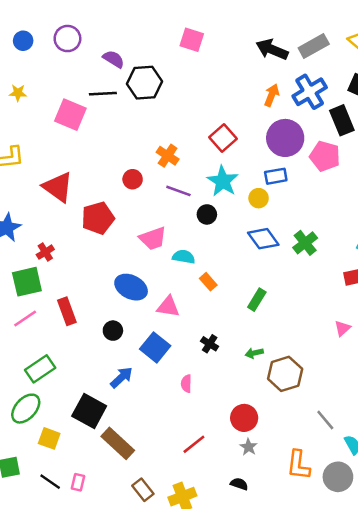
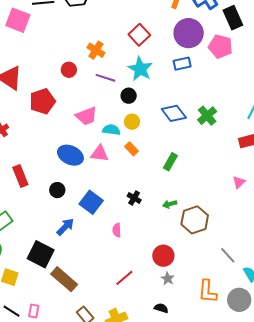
yellow circle: (259, 198) -> (132, 122), moved
pink triangle: (168, 307) -> (100, 154), moved

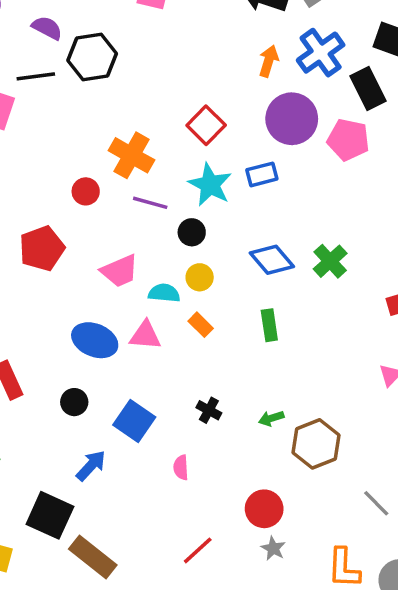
orange cross: (96, 50) -> (131, 155), size x1.4
blue rectangle: (182, 64) -> (262, 174), moved
green rectangle: (170, 162) -> (269, 325), moved, turned -36

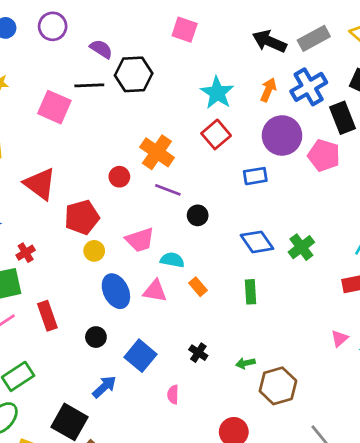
cyan star: (210, 185) -> (217, 93), moved
yellow circle: (200, 277) -> (94, 251), moved
blue ellipse: (95, 340) -> (116, 291), turned 36

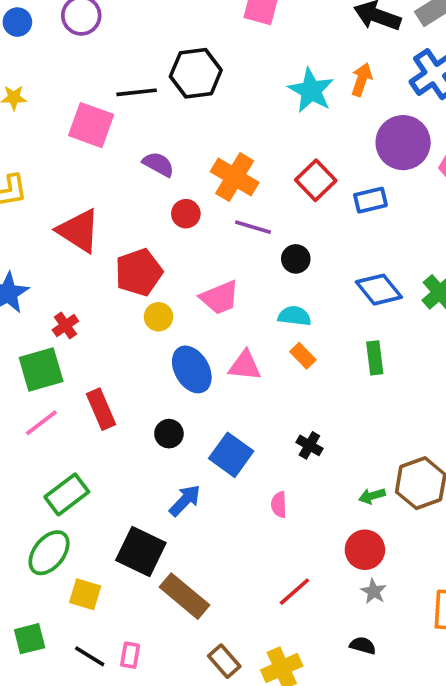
purple semicircle: (101, 49) -> (158, 164), moved
orange arrow: (268, 90) -> (362, 79), moved
red square: (216, 134) -> (316, 180), moved
cyan semicircle: (172, 260) -> (294, 316), moved
green arrow: (246, 363) -> (372, 496), moved

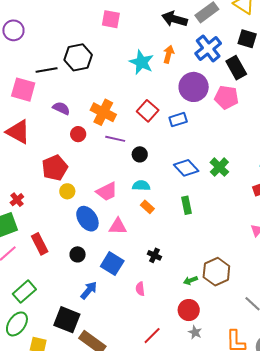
red triangle: (79, 231) -> (18, 132), moved
pink trapezoid: (220, 298) -> (107, 192), moved
pink triangle: (245, 366) -> (118, 226), moved

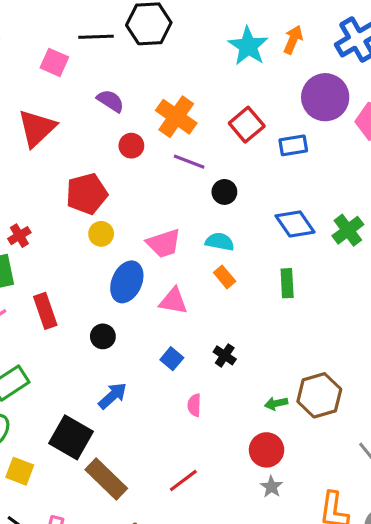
pink square: (23, 90) -> (54, 62), size x0.7
red triangle: (18, 132) -> (37, 128), turned 40
blue ellipse: (87, 219) -> (127, 282), turned 50
blue square: (112, 264) -> (172, 359), moved, size x0.6
red line: (152, 336) -> (183, 480), moved

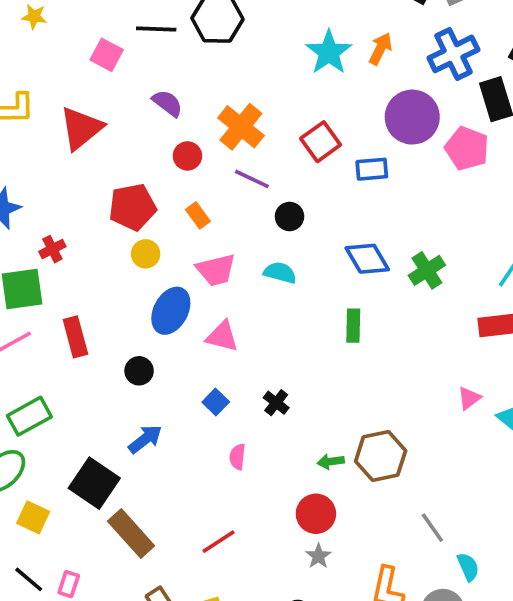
orange rectangle: (225, 277) -> (198, 215), moved

